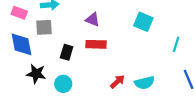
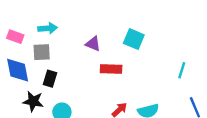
cyan square: (143, 22) -> (134, 39), moved
red rectangle: (96, 44) -> (111, 69), moved
black rectangle: (67, 52) -> (50, 79), moved

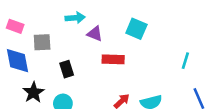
cyan arrow: (48, 28) -> (75, 18), moved
black rectangle: (50, 79) -> (67, 69), moved, turned -35
black star: (33, 101) -> (34, 92), turned 30

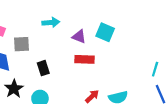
purple triangle: (95, 34) -> (79, 37), moved
cyan line: (185, 61) -> (155, 69), moved

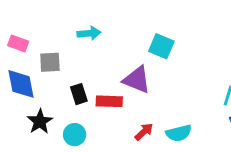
purple triangle: (79, 37) -> (137, 80), moved, size x1.5
red rectangle: (84, 59) -> (109, 101), moved

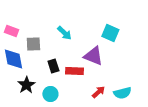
cyan arrow: (89, 33) -> (64, 33), moved, turned 49

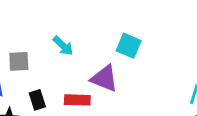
black rectangle: (53, 66) -> (37, 100), moved

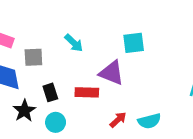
cyan square: (129, 46) -> (134, 43), turned -30

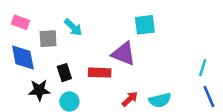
cyan arrow: (74, 43) -> (73, 27), moved
black star: (24, 111) -> (39, 90), turned 30

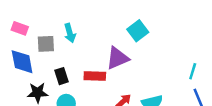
cyan square: (145, 25) -> (138, 31), turned -30
cyan arrow: (73, 27) -> (70, 33), turned 30
purple triangle: (123, 54) -> (118, 58), turned -45

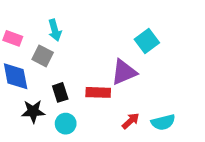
cyan arrow: (70, 33) -> (55, 30), moved
gray square: (46, 44) -> (43, 56), turned 30

